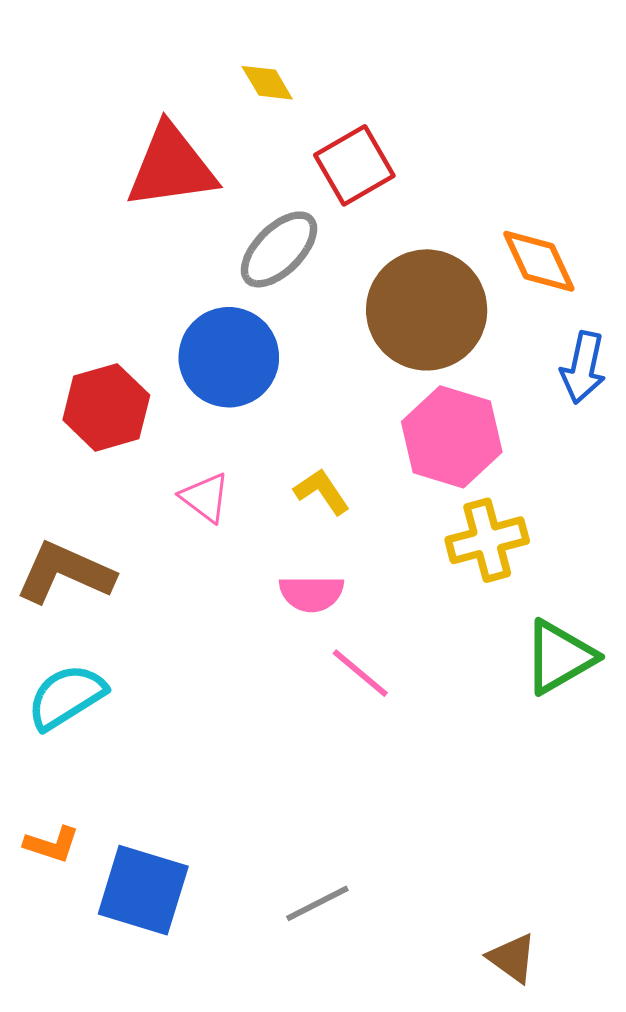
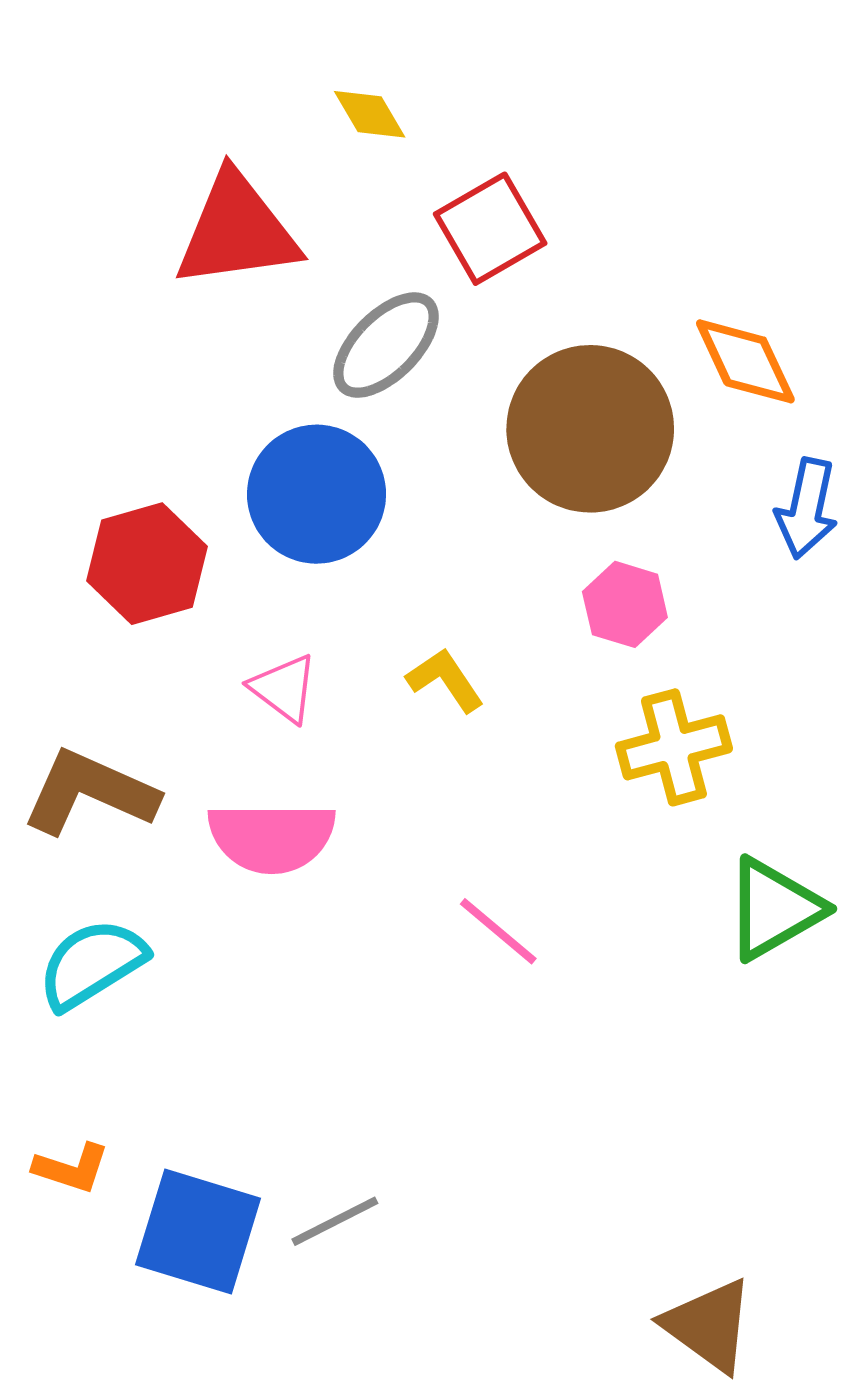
pink hexagon: (452, 437) -> (625, 604), size x0.6
pink semicircle: (311, 593) -> (272, 837), moved, size x1.4
gray line: (317, 903) -> (335, 1221), moved
brown triangle: (512, 958) -> (709, 1325), size x1.4

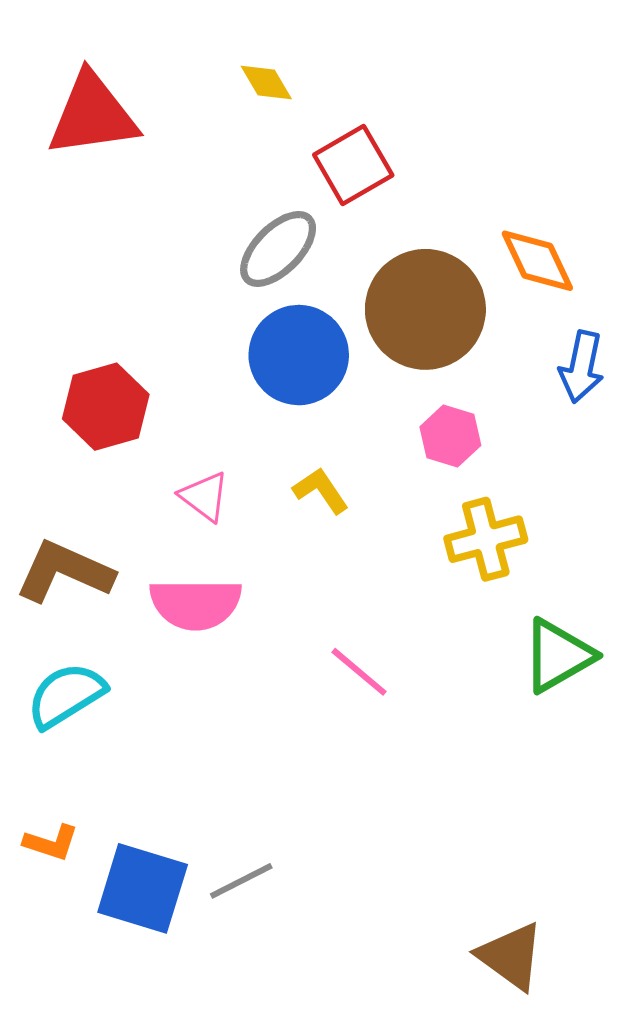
red triangle: (237, 231) -> (92, 115), moved
blue circle: (317, 494) -> (299, 355), moved

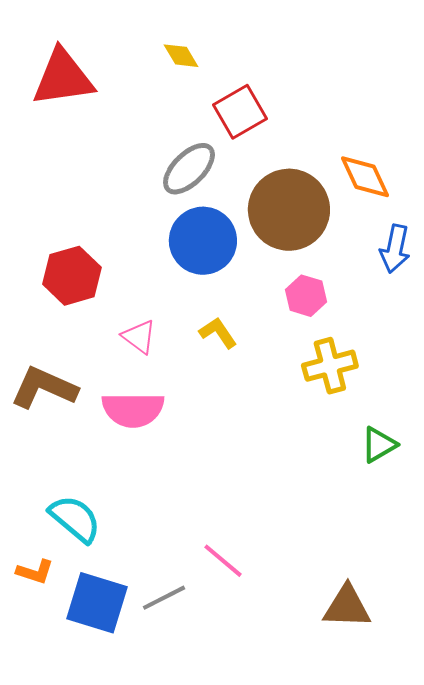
green triangle: (558, 656) -> (379, 445), size x0.7
pink line: (359, 672) -> (223, 561), moved
cyan semicircle: (66, 695) -> (75, 519), moved, turned 72
brown triangle: (511, 956) -> (347, 607), moved, turned -34

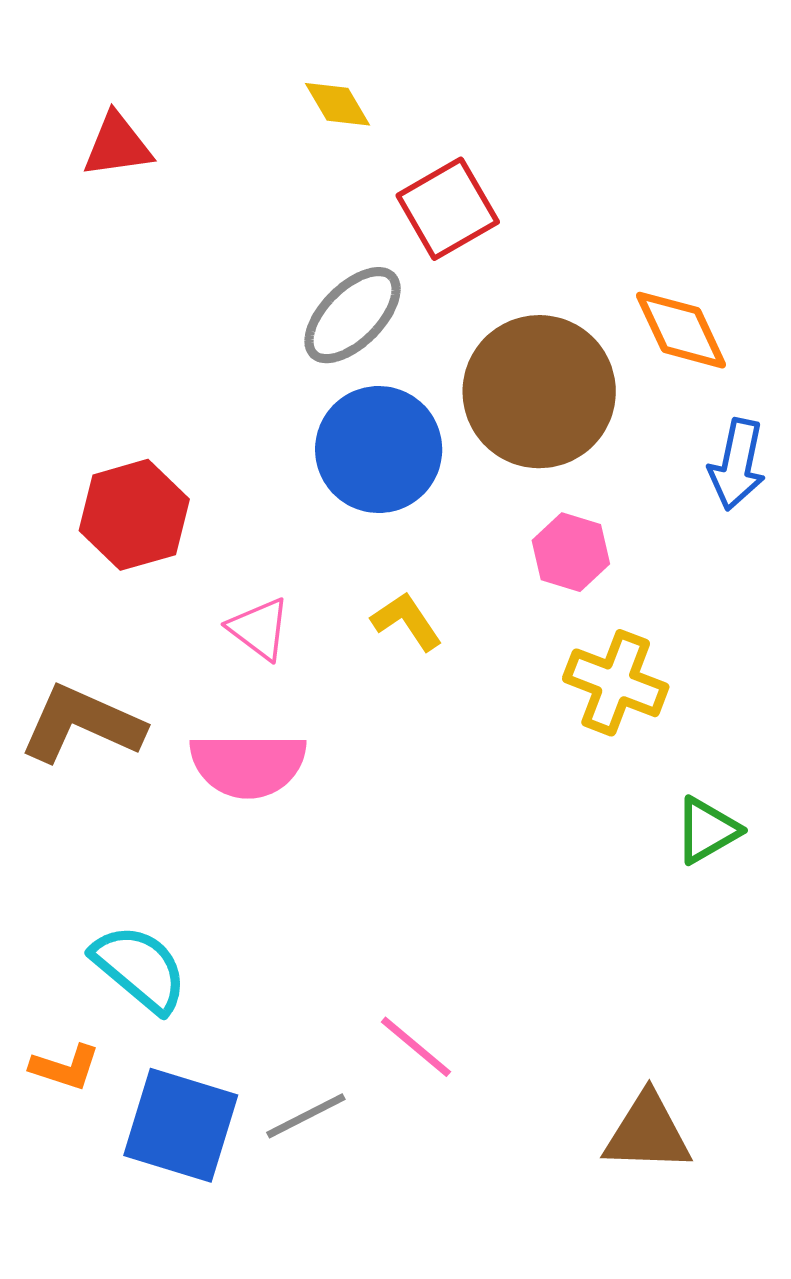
red triangle: (63, 78) -> (117, 145), size x0.6
yellow cross: (330, 366) -> (616, 683), turned 36

